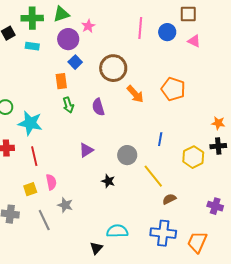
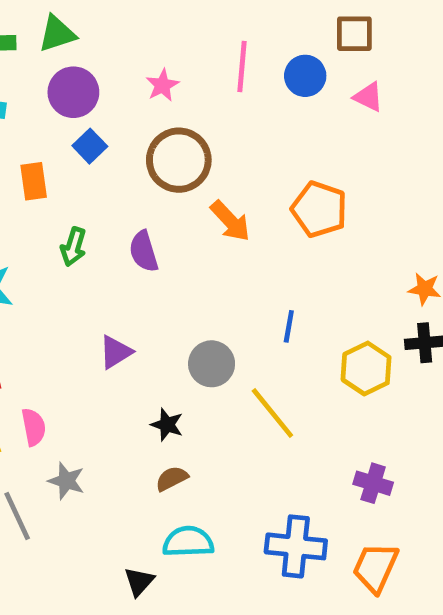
pink star: (88, 26) -> (162, 85), moved
orange rectangle: (61, 81) -> (34, 181), moved
green arrow: (68, 105) -> (73, 247), turned 35
brown semicircle: (169, 199) -> (172, 479), moved
purple cross: (215, 206) -> (373, 483), moved

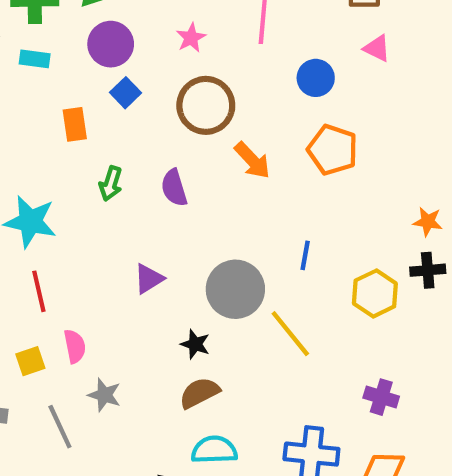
blue circle: (305, 76) -> (316, 78), moved
gray circle: (212, 364) -> (235, 289), size x1.4
brown semicircle: (172, 479) -> (199, 393), size x1.4

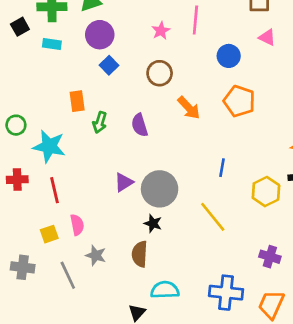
pink star: (191, 38) -> (161, 31), moved
brown circle: (206, 105) -> (160, 73), size x0.7
orange rectangle: (75, 124) -> (77, 101), moved
gray circle: (235, 289) -> (160, 189), moved
brown semicircle: (199, 393) -> (140, 254), moved, turned -60

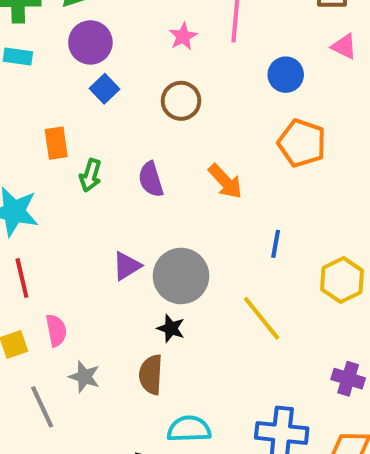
orange arrow: (189, 108) -> (225, 181), moved

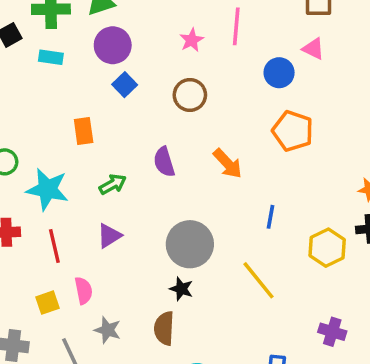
pink triangle: (344, 46) -> (313, 49), moved
green arrow: (90, 175) -> (113, 184), moved, turned -136
purple triangle: (127, 266) -> (109, 236), moved

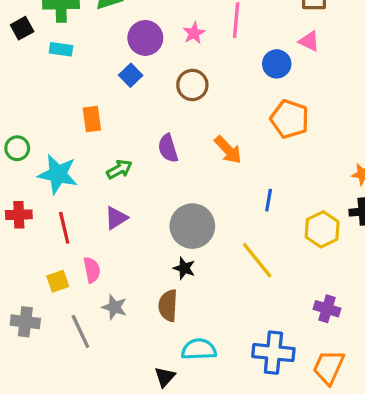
purple circle: (113, 45) -> (145, 38), moved

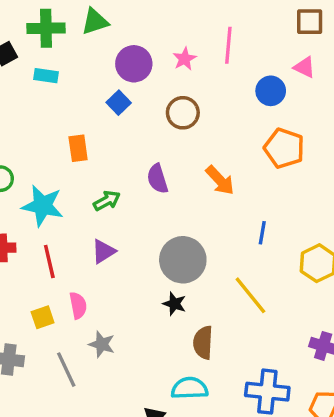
brown semicircle: (168, 306) -> (203, 343), moved

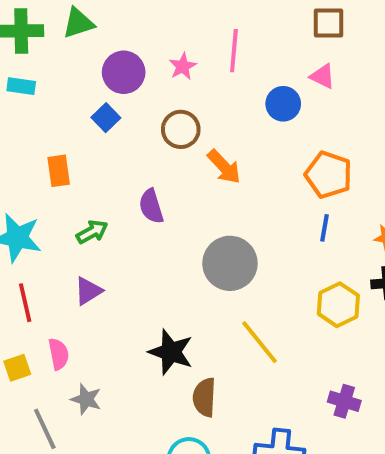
orange pentagon: (284, 148) -> (328, 175), moved
orange arrow: (220, 180) -> (224, 167), moved
blue line: (262, 233) -> (325, 228), moved
gray circle: (183, 260) -> (230, 263), moved
black star: (174, 304) -> (171, 352), size x1.6

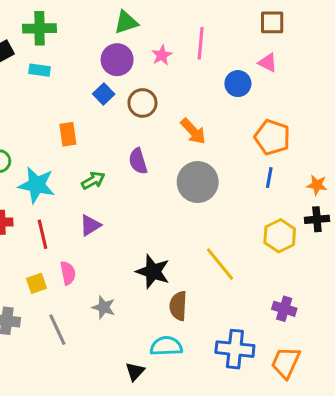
green triangle: (78, 23) -> (126, 22), moved
brown circle: (181, 129) -> (142, 103), moved
gray circle: (230, 263) -> (198, 182), moved
gray star: (86, 399) -> (104, 307), moved

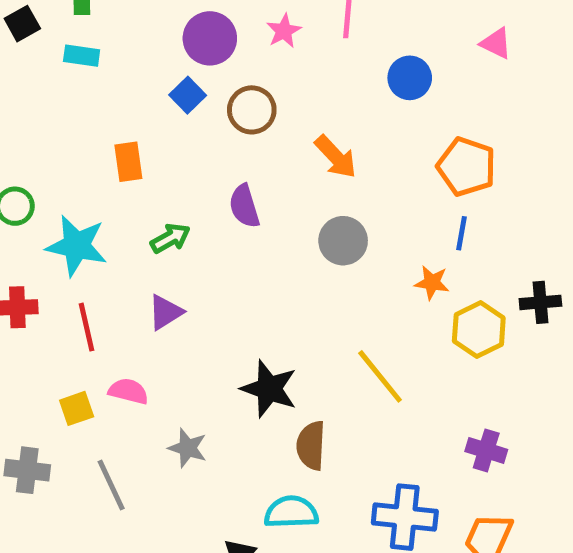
pink triangle: (268, 63) -> (496, 43), moved
gray circle: (198, 182) -> (343, 241), size x0.7
orange star: (317, 185) -> (432, 283), moved
pink semicircle: (68, 273) -> (128, 391), turned -65

